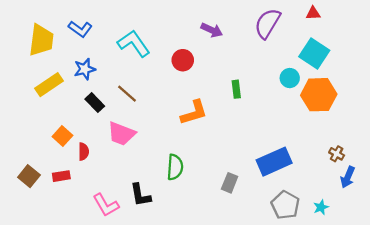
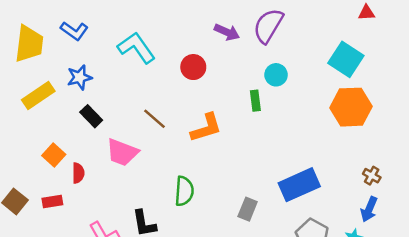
red triangle: (313, 13) -> (366, 13), moved
purple semicircle: (267, 23) -> (268, 26), moved
cyan circle: (290, 78) -> (276, 75), moved
brown line: (127, 94) -> (155, 119), moved
blue arrow: (348, 177) -> (369, 209), moved

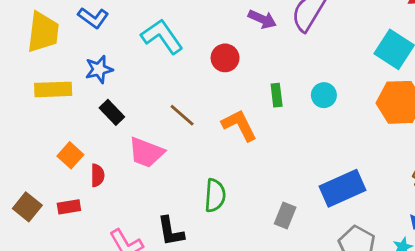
cyan circle: (276, 75) -> (324, 95), moved
yellow rectangle: (38, 95) -> (53, 89), turned 32
green rectangle: (255, 101) -> (277, 95), moved
orange L-shape: (206, 128) -> (239, 125), turned -100

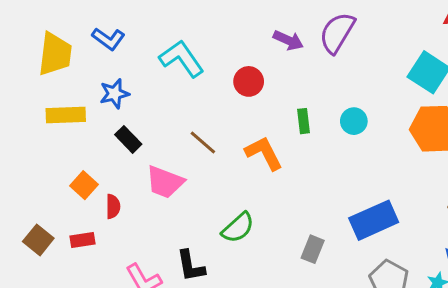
green semicircle: (215, 195) -> (238, 228), turned 44

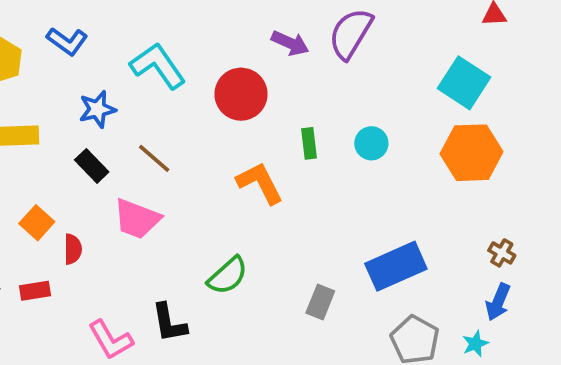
red circle: (249, 81) -> (241, 94), size x1.4
blue star: (115, 94) -> (97, 109), moved
brown line: (203, 142) -> (154, 158), moved

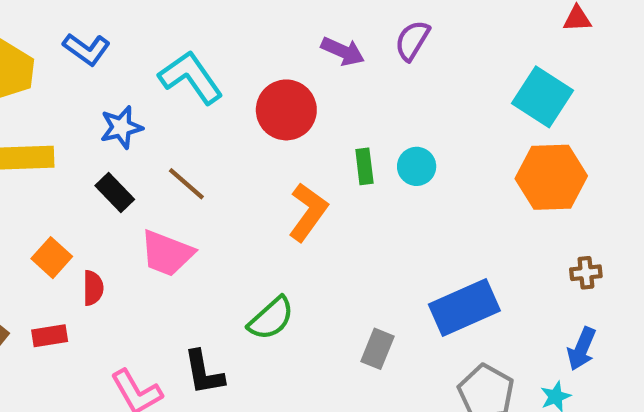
purple semicircle: (351, 34) -> (412, 40), size x0.7
cyan circle: (371, 143) -> (417, 166), moved
orange L-shape: (260, 183) -> (308, 212), turned 63
brown cross: (502, 253) -> (586, 273), moved, turned -36

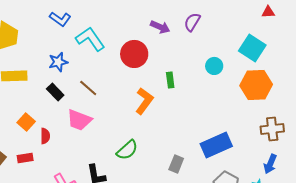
blue L-shape: (87, 49) -> (60, 19), moved
cyan circle: (417, 166) -> (214, 66), moved
brown cross: (586, 273) -> (272, 129), size x1.6

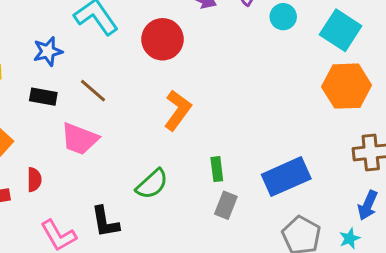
cyan circle: (214, 66) -> (283, 17), moved
green rectangle: (170, 80) -> (217, 169), moved
black rectangle: (55, 92) -> (43, 97), turned -36
red semicircle: (45, 136) -> (34, 180), moved

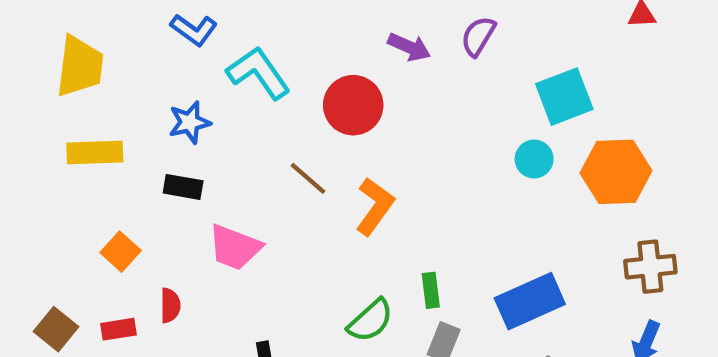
cyan circle: (283, 17) -> (534, 159), moved
cyan square: (341, 30) -> (564, 97), moved, turned 36
brown line: (93, 91) -> (308, 178), moved
green semicircle: (152, 184) -> (370, 321), moved

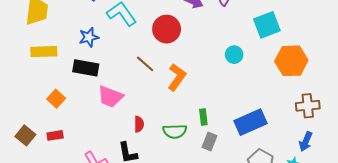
cyan circle: (534, 159) -> (234, 55), moved
black rectangle: (183, 187) -> (86, 68), size x1.4
red semicircle: (170, 305) -> (139, 124), moved
green semicircle: (370, 321) -> (175, 131), turned 40

